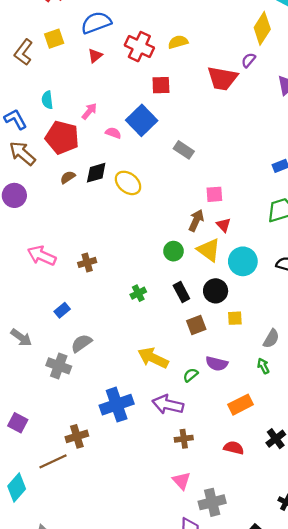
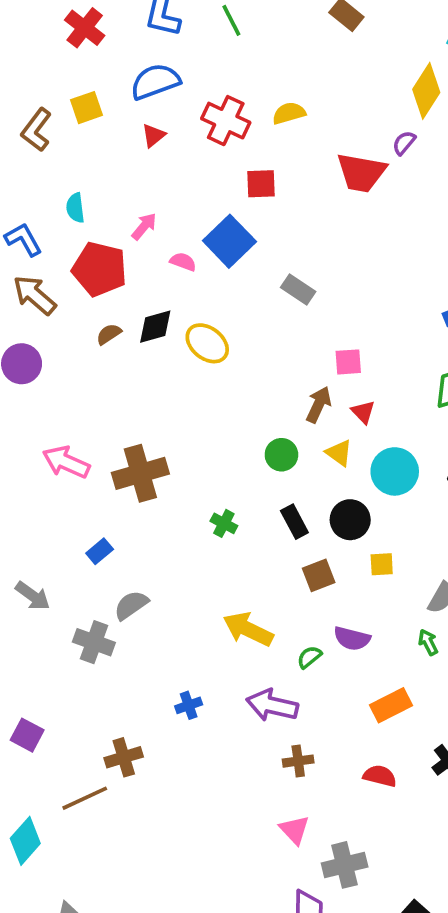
yellow triangle: (209, 250) -> (339, 453), size x0.7
brown cross: (87, 262) -> (140, 473), size x1.8
green cross: (138, 293) -> (224, 523), turned -35
blue cross: (117, 405) -> (189, 705), size x0.5

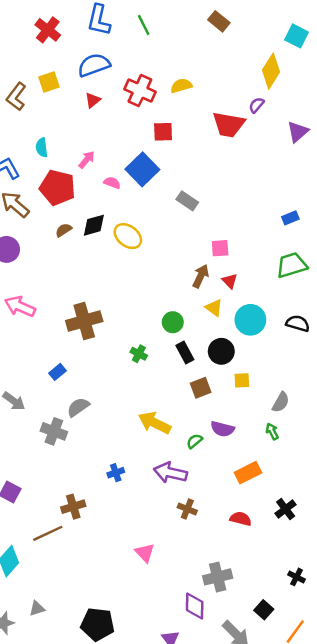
green circle: (281, 455) -> (173, 322), moved
pink arrow: (66, 462) -> (20, 306), moved
brown cross: (298, 761) -> (187, 509), turned 30
pink triangle: (294, 830) -> (145, 553), moved

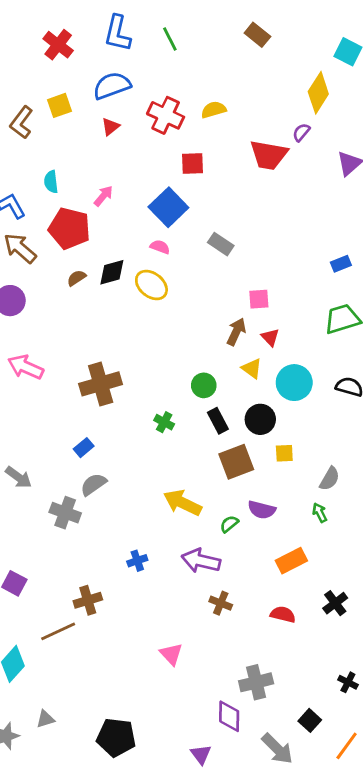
pink semicircle: (112, 183) -> (160, 247), moved
blue rectangle: (57, 372) -> (84, 448), moved
brown square: (201, 388) -> (236, 462), size x1.4

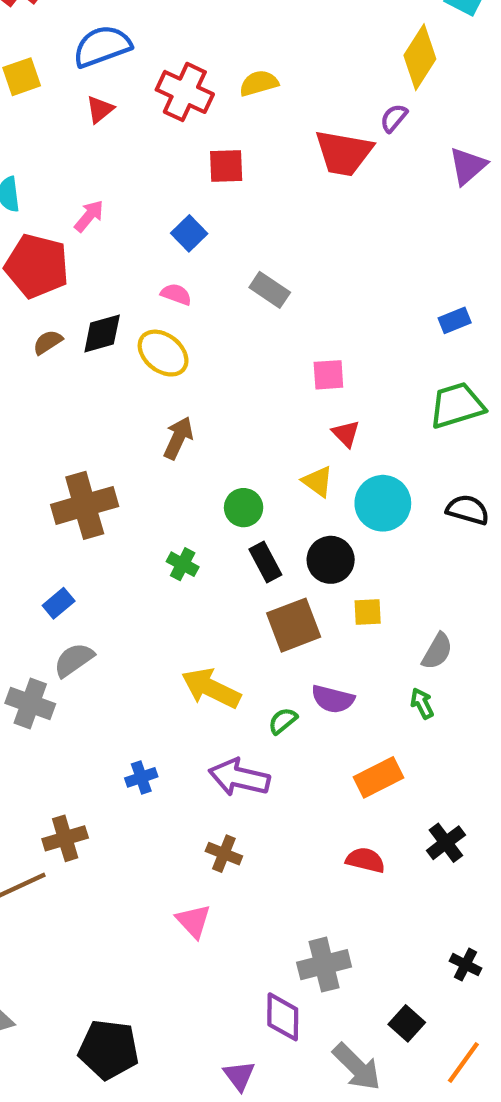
blue square: (168, 207) -> (189, 233), size x0.6
brown arrow: (236, 332) -> (178, 438), moved
brown cross: (221, 603) -> (224, 854), moved

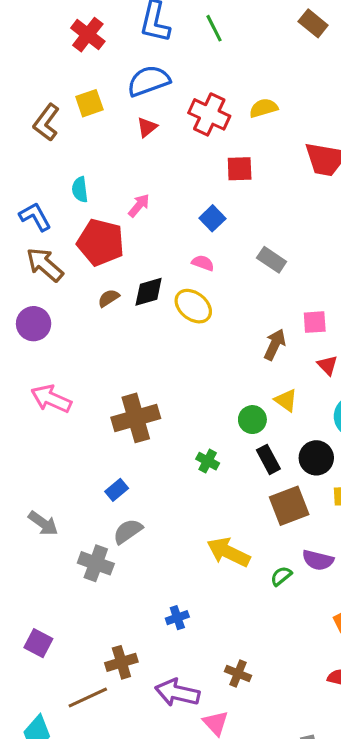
brown arrow: (178, 438) -> (275, 344), moved
yellow triangle: (318, 481) -> (286, 400), moved
purple arrow: (239, 777) -> (177, 693), moved

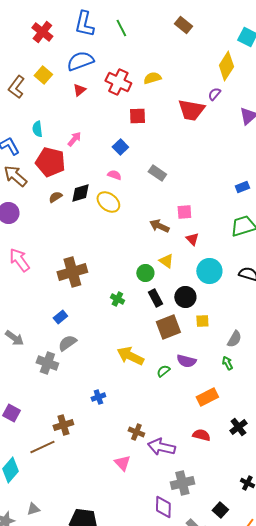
yellow square: (89, 103) -> (43, 75), turned -30
brown arrow: (275, 344) -> (159, 226), turned -90
pink arrow: (51, 399) -> (19, 260), turned 30
purple arrow: (177, 693) -> (161, 447), moved

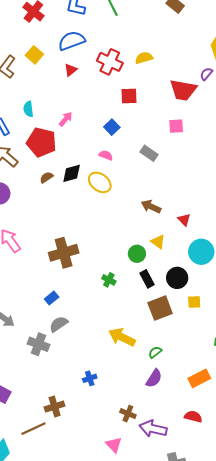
pink square: (184, 212) -> (176, 126), moved
purple semicircle: (186, 361) -> (154, 378), moved, turned -72

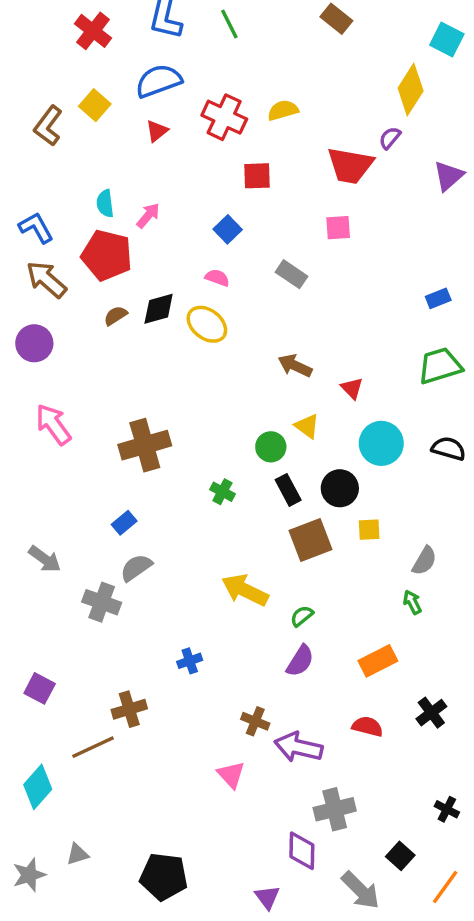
cyan semicircle: (28, 109) -> (105, 203), moved

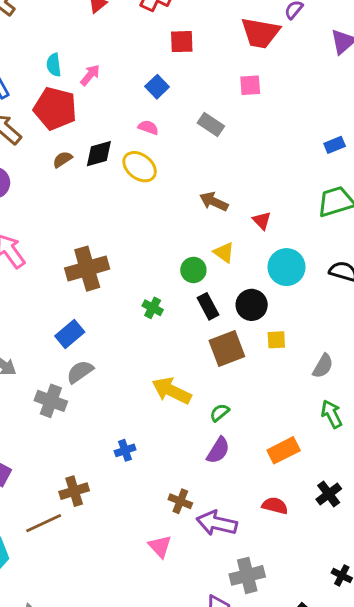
blue rectangle: (124, 523) -> (70, 334), size x1.4
green arrow: (412, 602) -> (332, 414), moved, size x1.4

